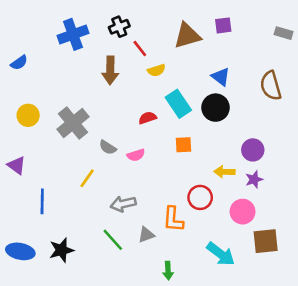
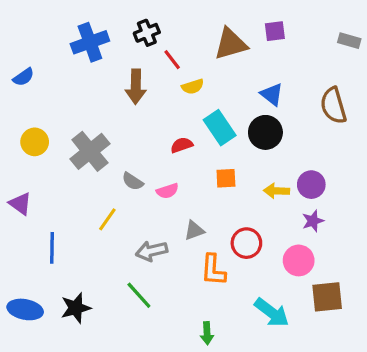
yellow arrow: (225, 172) -> (276, 191), moved
gray triangle: (146, 235) -> (194, 230), moved

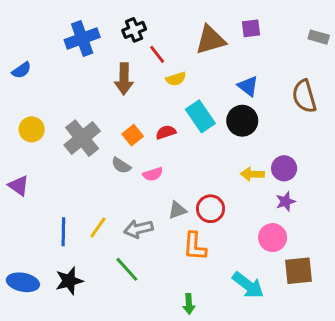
orange square: (226, 178) -> (133, 135), moved, turned -36
yellow line: (107, 219) -> (98, 227), moved
red circle: (246, 243) -> (211, 209), moved
blue line: (52, 248) -> (63, 232), moved

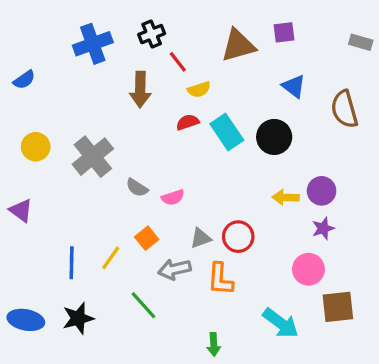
blue triangle: (248, 86) -> (294, 86), moved
red semicircle: (166, 132) -> (188, 122), moved
orange square: (133, 135) -> (147, 238), moved
gray arrow: (138, 229) -> (175, 269), moved

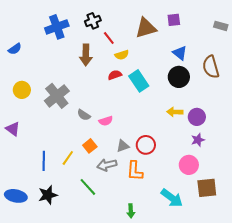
black circle: (274, 137) -> (179, 77), moved
yellow arrow: (286, 197) -> (175, 112), moved

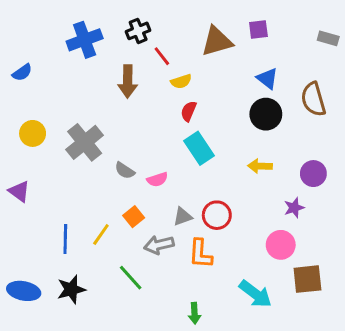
red semicircle: (115, 75) -> (189, 111), moved, turned -48
cyan rectangle: (139, 81) -> (199, 148), moved
purple circle: (197, 117) -> (313, 174), moved

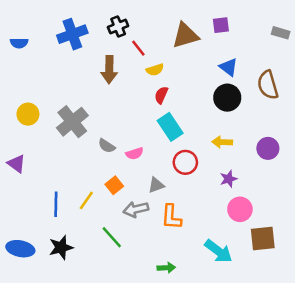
blue semicircle: (22, 73) -> (19, 43), moved, turned 36
purple star: (294, 208) -> (229, 179), moved
red circle: (217, 215) -> (185, 162), moved
green arrow: (195, 313) -> (166, 268), turned -90

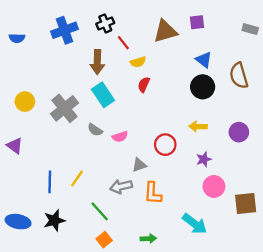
cyan rectangle: (170, 127) -> (103, 95), moved
orange square: (114, 185) -> (104, 240), moved
brown square: (263, 239) -> (246, 203), moved

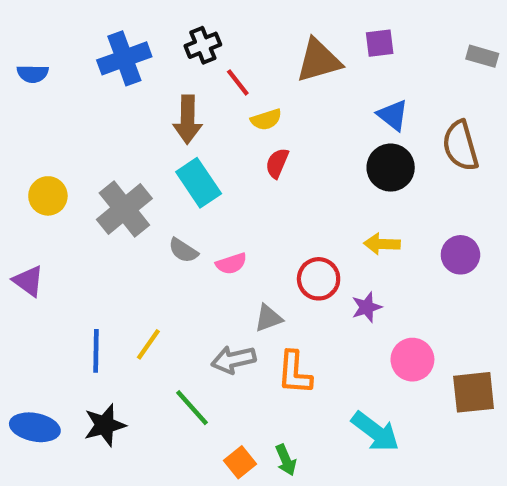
purple star: (204, 159) -> (367, 307), moved
green arrow: (148, 239) -> (286, 460), turned 70
orange square: (104, 240) -> (240, 462), moved

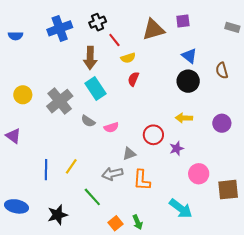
brown semicircle: (460, 146) -> (222, 71), size x0.7
black star: (105, 425) -> (58, 215), moved

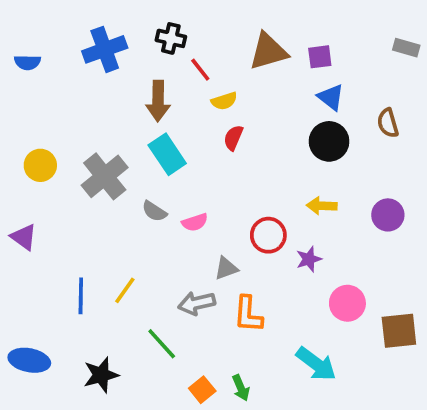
purple square: (183, 21) -> (320, 57), moved
black cross: (98, 22) -> (171, 38), turned 35

